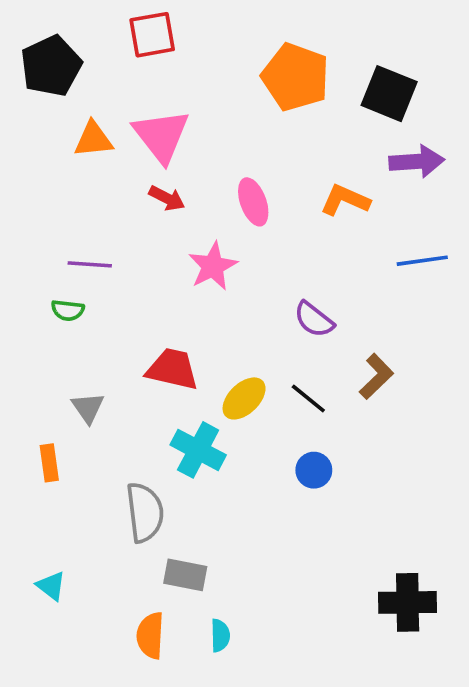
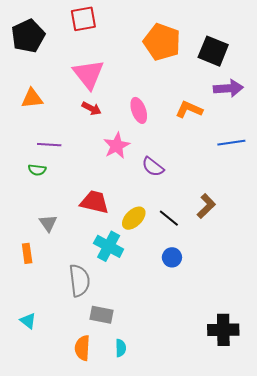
orange triangle: (93, 139) -> (32, 98), moved
purple semicircle: (314, 319) -> (153, 167), moved

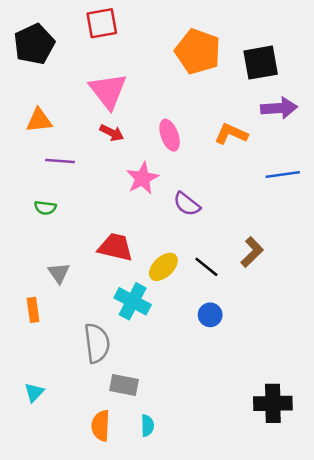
black square: (213, 51) -> (261, 63), turned -32
purple line: (49, 145) -> (60, 161), moved
cyan triangle: (28, 321) -> (34, 392), turned 36

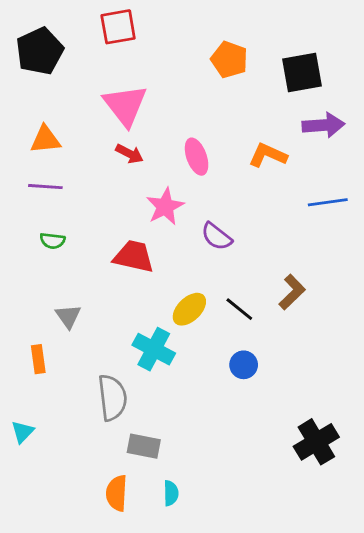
orange pentagon: (198, 51) -> (229, 60), size x0.7
purple line: (60, 161) -> (45, 187), moved
red trapezoid: (115, 247) -> (134, 256), moved
cyan triangle: (34, 392) -> (23, 432), moved
black cross: (273, 403) -> (316, 442), moved, turned -30

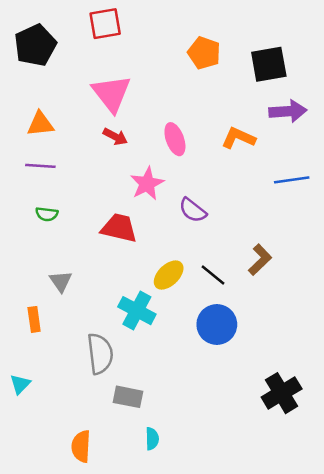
blue circle: (244, 365) -> (217, 324), size x1.6
orange semicircle: (117, 493) -> (81, 446), moved

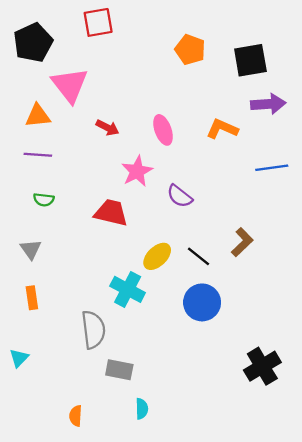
pink triangle: (111, 93) -> (70, 85), moved
gray triangle: (61, 281) -> (31, 249), moved
orange semicircle: (81, 446) -> (76, 416), size x0.7

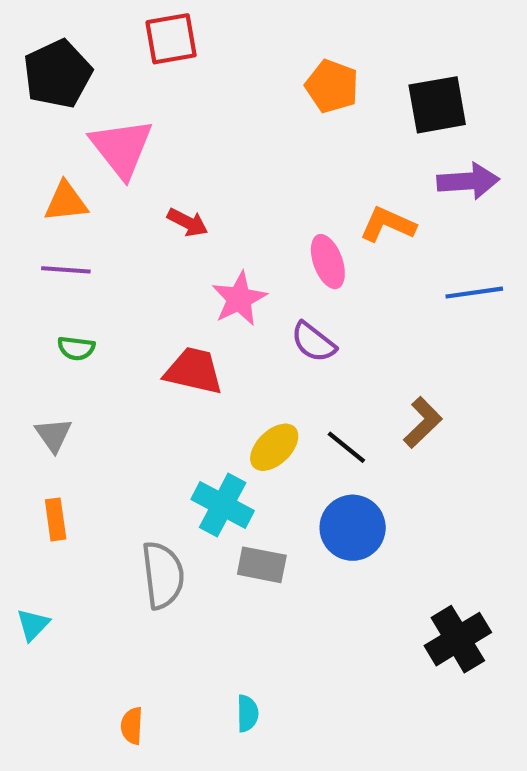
pink ellipse: (163, 130) -> (328, 262), moved
gray rectangle: (119, 370) -> (262, 565), moved

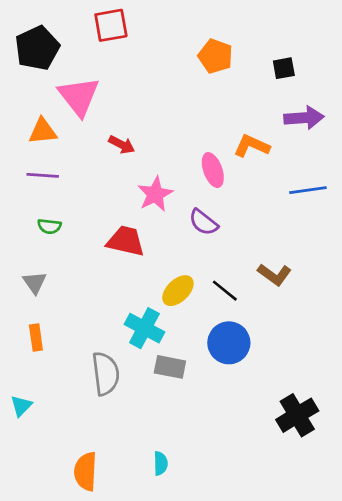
black square: (437, 105) -> (284, 68), size x0.6
brown L-shape: (423, 422) -> (274, 275), turned 80
orange semicircle: (132, 726) -> (86, 471), size x1.6

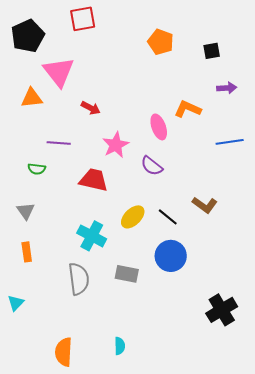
purple arrow: (304, 118) -> (227, 88), size x0.7
purple line: (43, 175) -> (59, 143), moved
cyan cross: (144, 328) -> (92, 236), moved

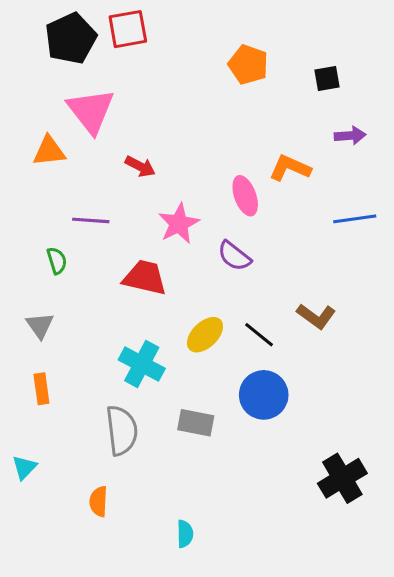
black pentagon: (28, 36) -> (71, 38), moved
green semicircle: (37, 169) -> (57, 261), turned -114
orange semicircle: (64, 352) -> (99, 501), moved, size x0.7

